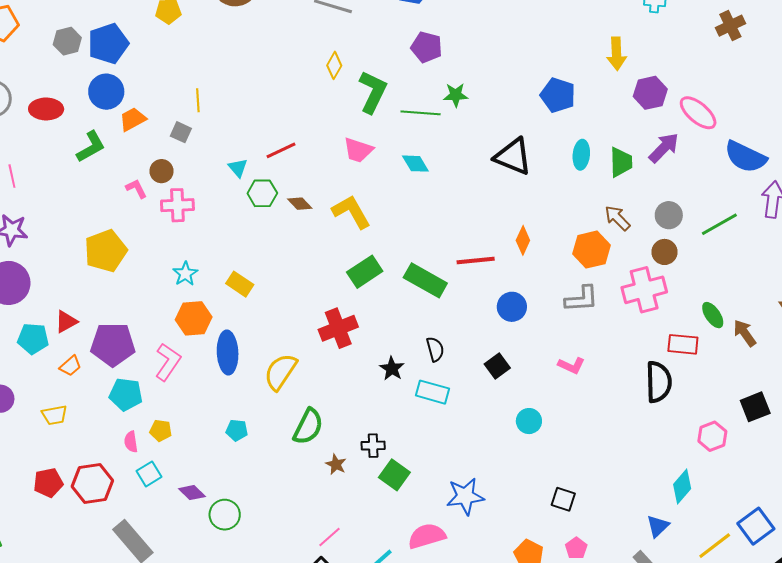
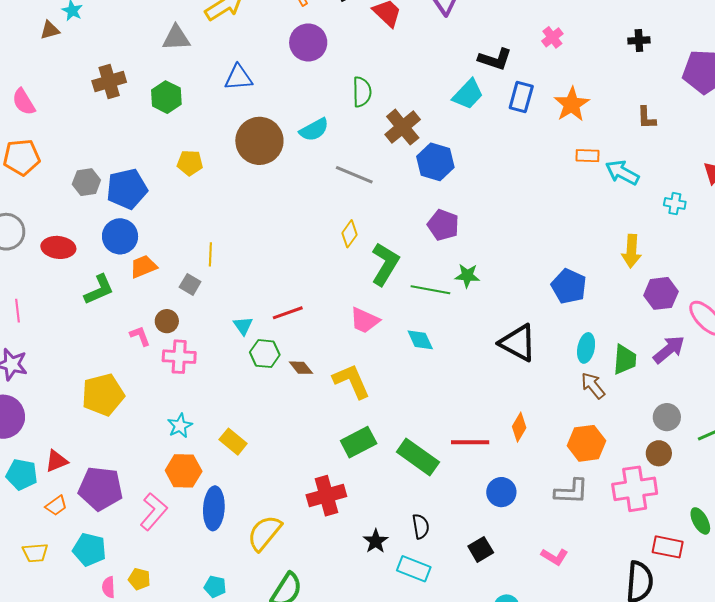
brown arrow: (617, 218) -> (593, 386), moved
cyan pentagon: (126, 394) -> (89, 550), moved

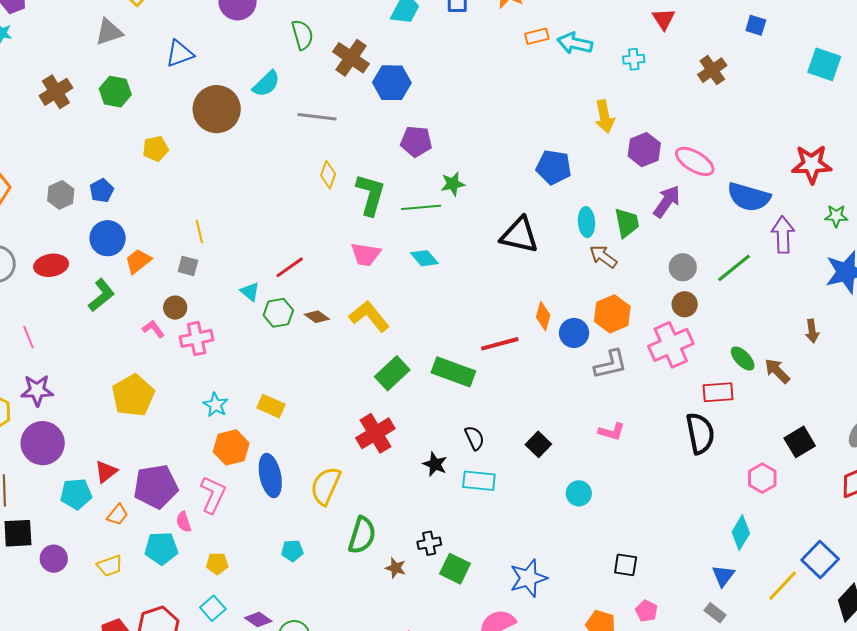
blue pentagon: (127, 189) -> (102, 191), size x0.6
blue circle: (501, 492) -> (574, 333), moved
pink semicircle: (109, 587) -> (184, 522), moved

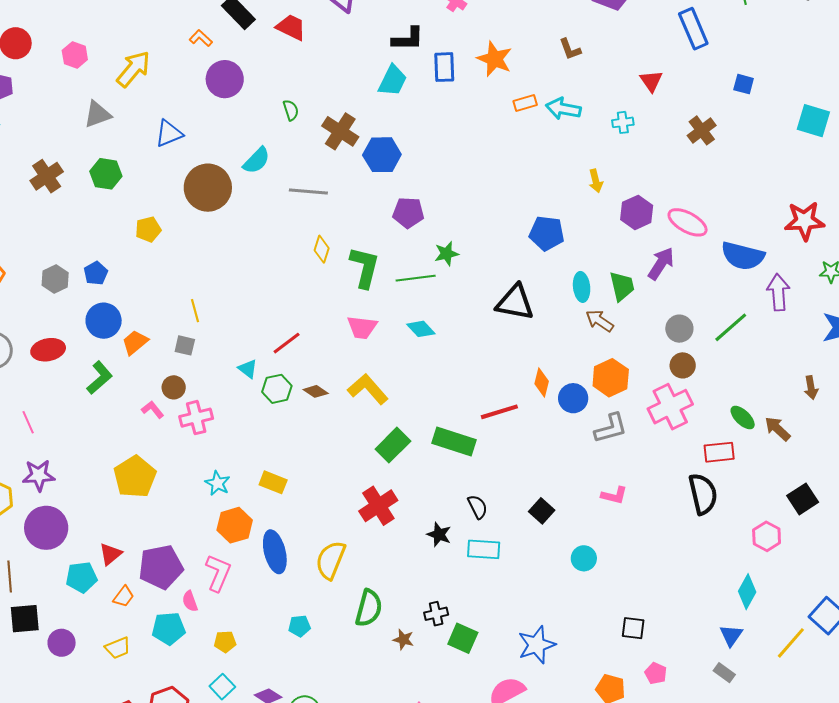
green semicircle: (302, 35) -> (291, 110), size x0.7
yellow arrow: (605, 117) -> (596, 181), size x0.7

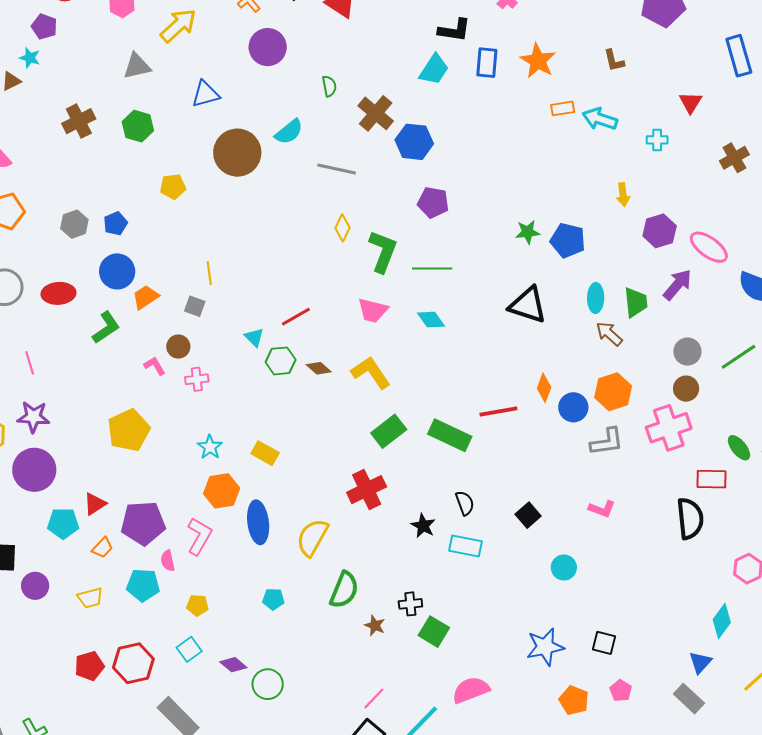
green star: (447, 254) -> (528, 232), moved
pink cross: (196, 418) -> (197, 379), size x0.7
blue star: (537, 645) -> (545, 647), moved
gray rectangle: (724, 673) -> (689, 699), size x1.4

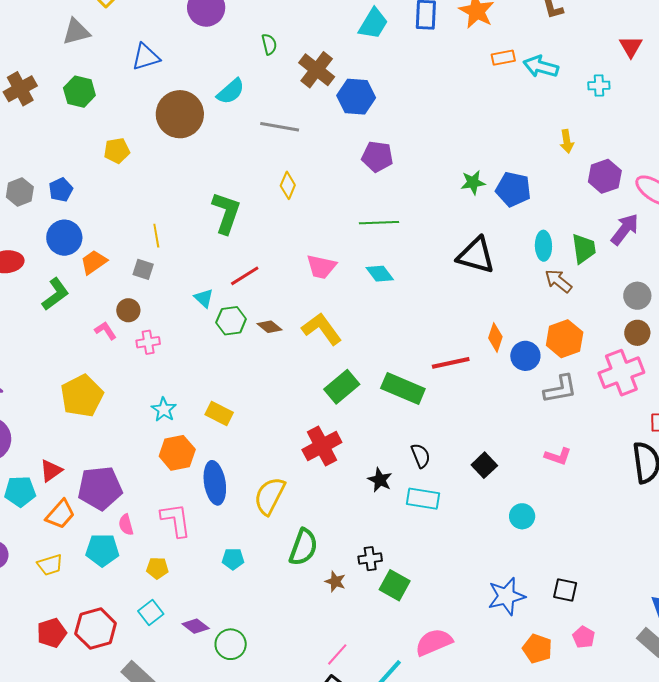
green L-shape: (383, 251) -> (226, 213), moved
pink L-shape: (199, 536) -> (176, 520), moved, turned -36
orange trapezoid: (102, 548) -> (60, 514), size x1.4

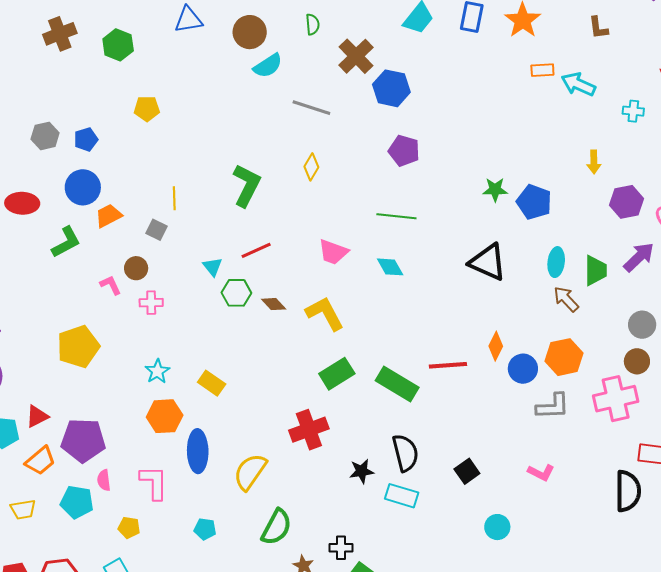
brown circle: (180, 114) -> (250, 32), moved, size x0.7
black semicircle: (421, 456) -> (405, 453), size x1.5
black star: (380, 480) -> (362, 471), turned 30

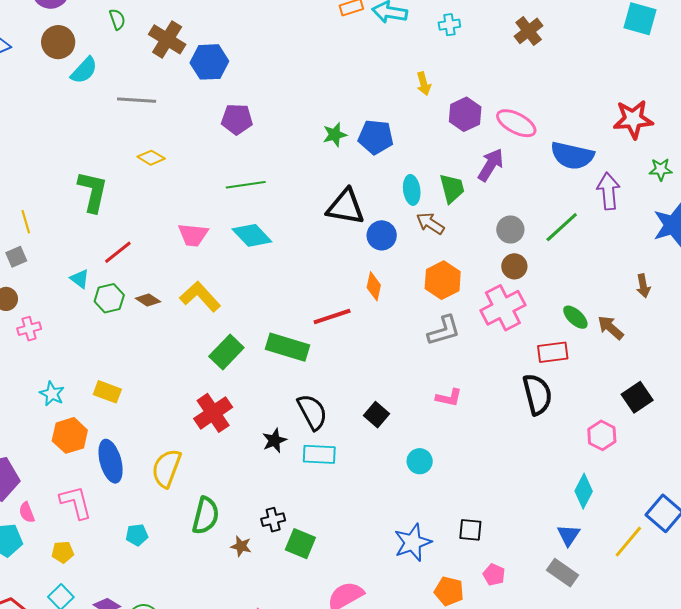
yellow diamond: (311, 167) -> (151, 158), turned -76
gray square: (156, 230) -> (16, 257), turned -35
cyan diamond: (390, 267) -> (252, 235), size x1.4
blue circle: (523, 369) -> (382, 235), moved

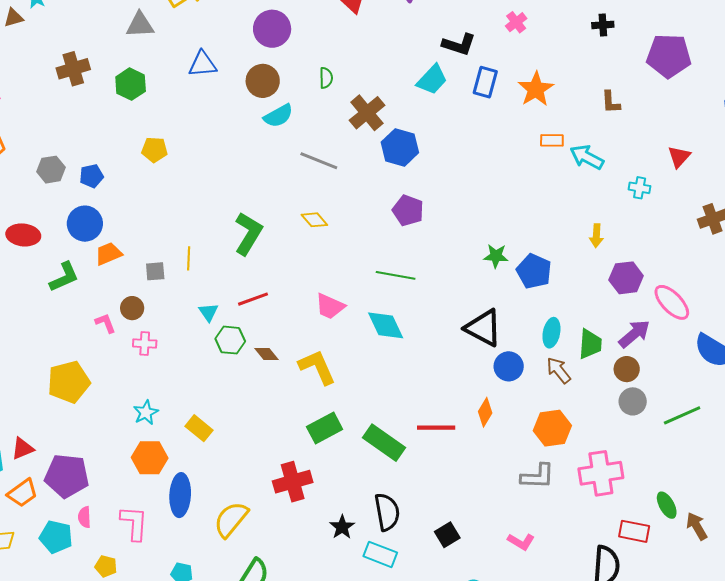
yellow line: (26, 222) -> (189, 258), moved
brown circle: (514, 266) -> (627, 369), moved
black star: (274, 440) -> (342, 527), turned -30

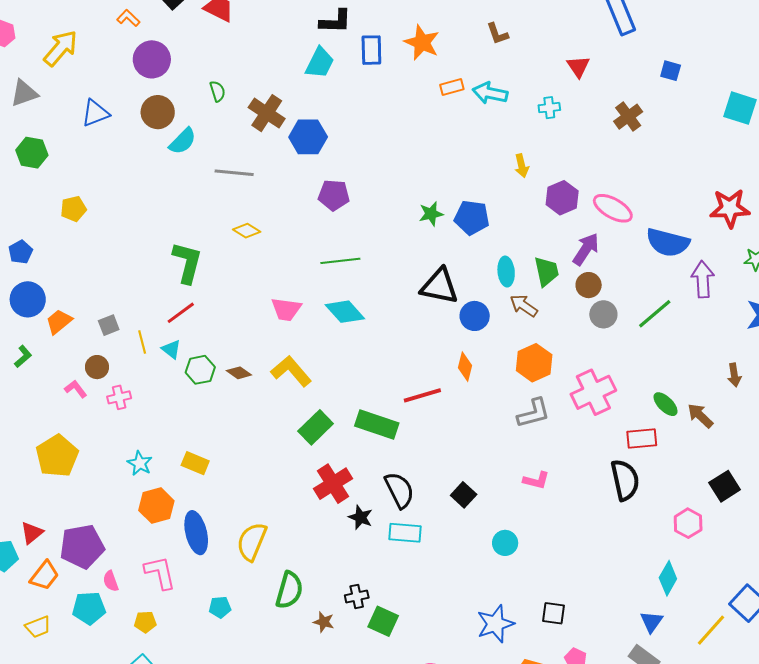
yellow line: (189, 258) -> (142, 342), moved
green L-shape: (64, 277) -> (23, 356), size x0.7
red line: (253, 299) -> (181, 313), moved
red cross: (293, 482) -> (333, 484), moved

